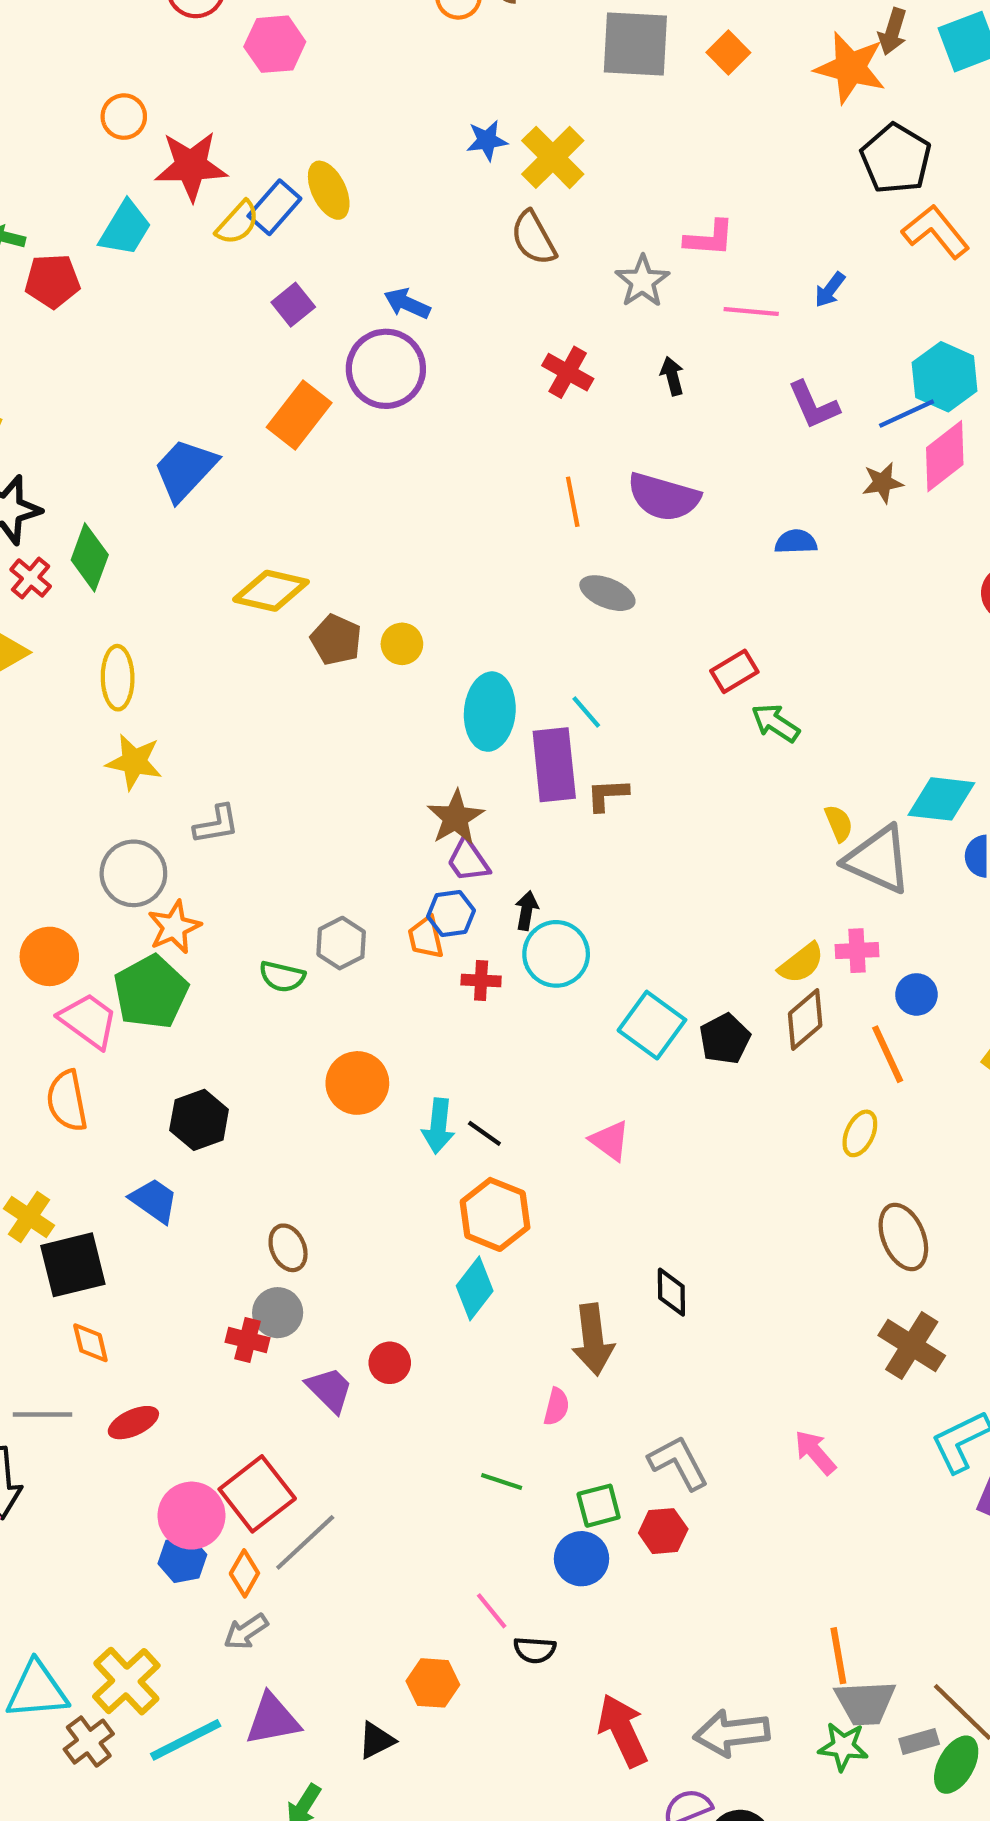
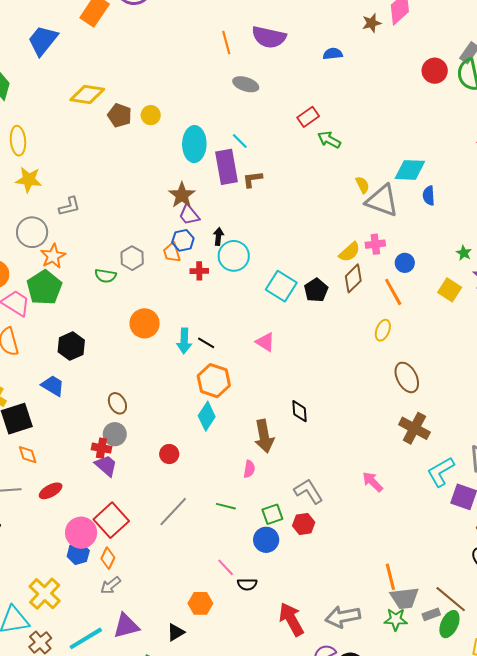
purple trapezoid: (330, 1390) -> (106, 466), moved
gray line: (305, 1542) -> (173, 512), moved
yellow cross: (126, 1681) -> (45, 594), moved

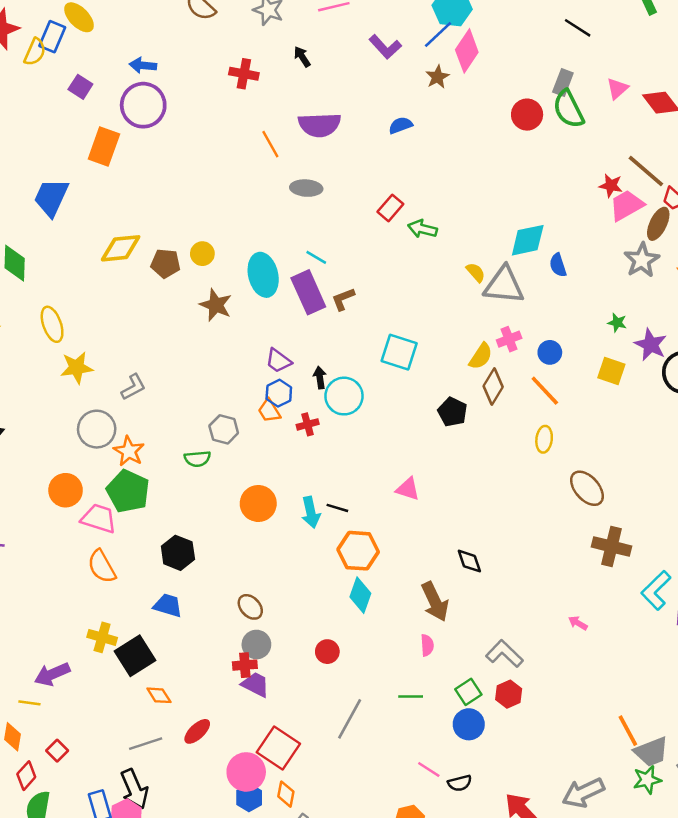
brown star: (182, 195) -> (216, 305), moved
cyan square: (281, 286) -> (399, 352), moved
pink arrow: (373, 482) -> (578, 623), size x0.7

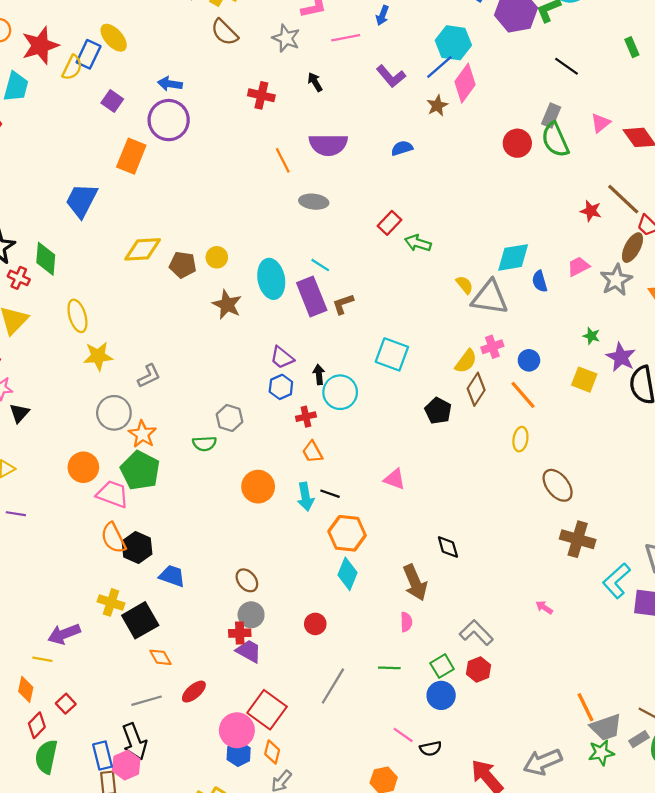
pink trapezoid: (627, 205) -> (578, 266), moved, size x0.7
orange trapezoid: (269, 411) -> (312, 452), moved
black hexagon: (178, 553) -> (137, 547), moved

